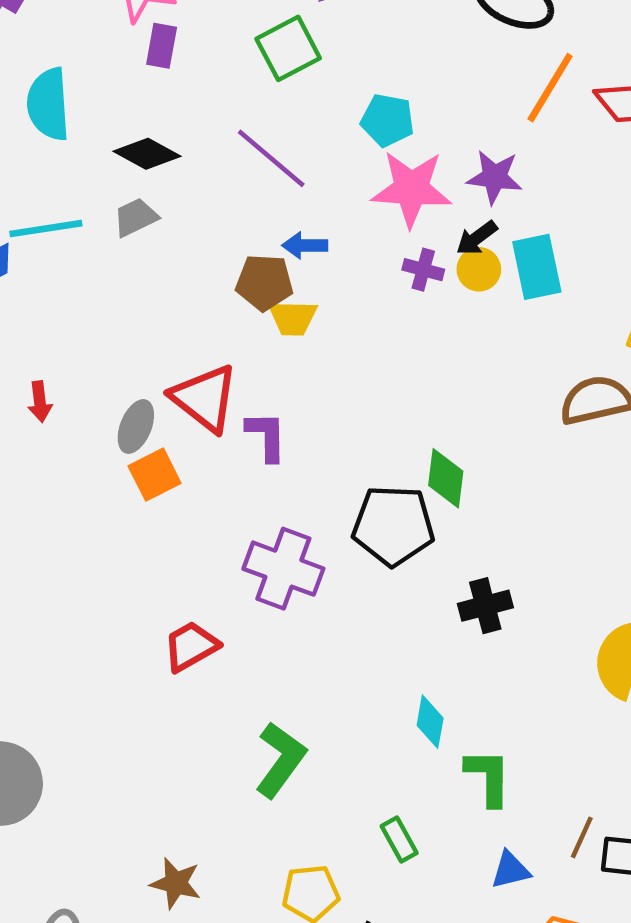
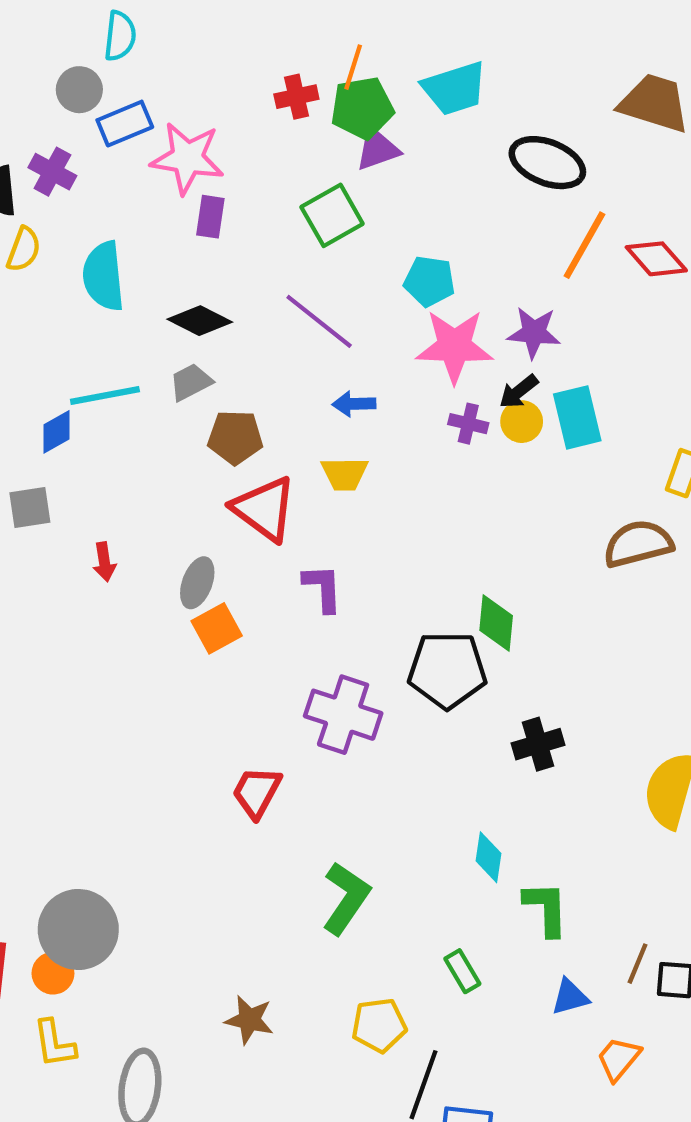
brown pentagon: (264, 282) -> (235, 437), moved
red triangle: (205, 398) -> (264, 509), moved
red trapezoid: (191, 646) -> (257, 792), turned -30

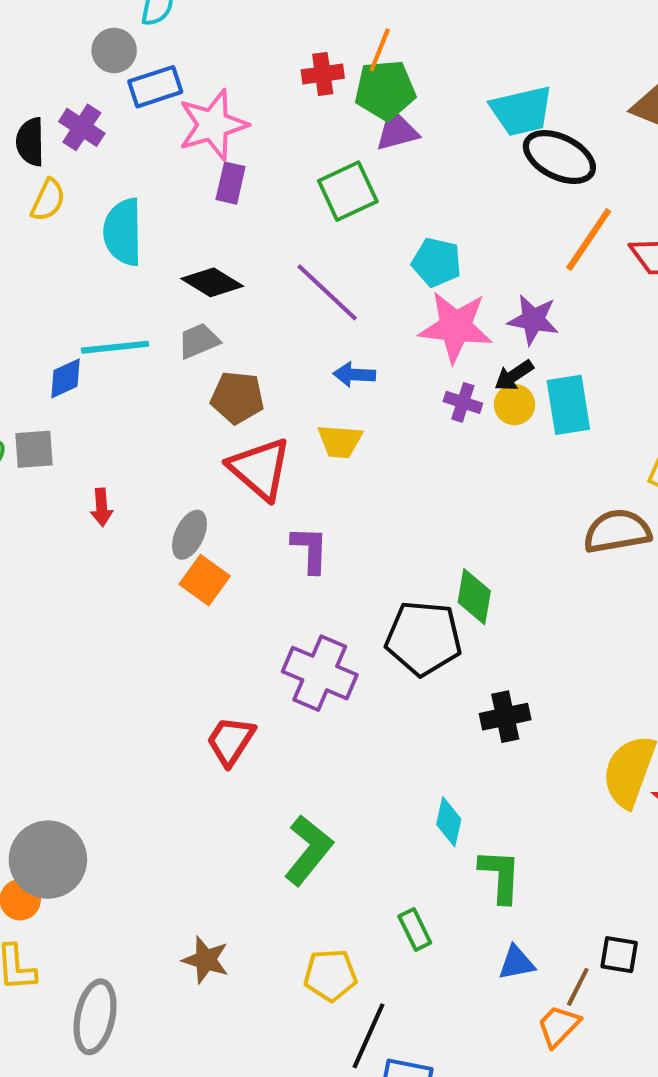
cyan trapezoid: (455, 88) -> (522, 111), moved
pink star: (187, 158) -> (213, 125), turned -30
orange square: (217, 628) -> (205, 580), turned -30
brown line: (637, 964) -> (578, 987), moved

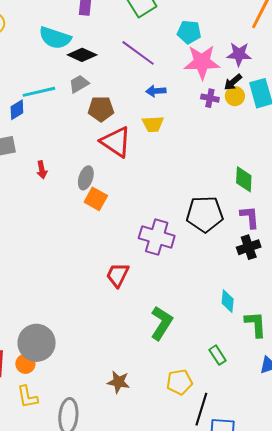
cyan semicircle: (123, 232) -> (55, 38), moved, turned -64
purple L-shape: (310, 550) -> (250, 217), moved
green diamond: (474, 597) -> (244, 179), moved

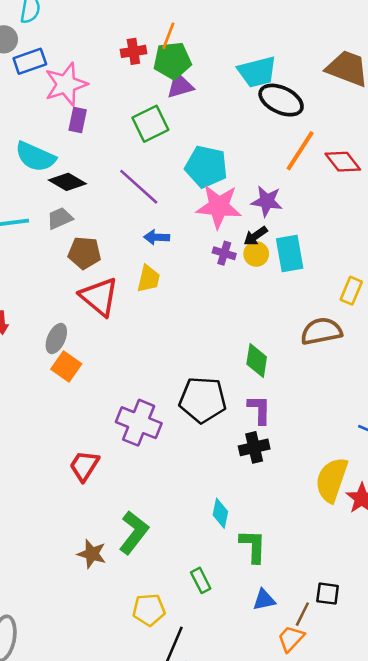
cyan pentagon: (189, 32) -> (206, 167), size x1.4
yellow trapezoid: (153, 124) -> (148, 279), turned -80
brown star: (118, 382) -> (92, 554), moved

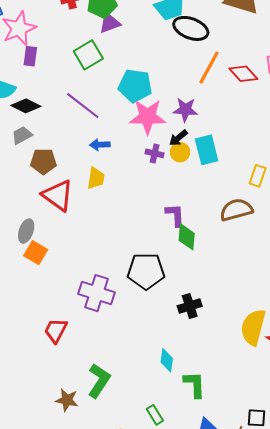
purple L-shape: (259, 410) -> (175, 215), moved

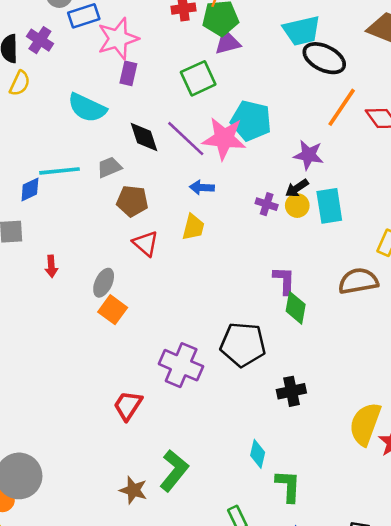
black diamond: (26, 106) -> (144, 137), moved, turned 40
pink star: (148, 117) -> (224, 138), moved
red triangle: (58, 195) -> (146, 243), size x0.7

